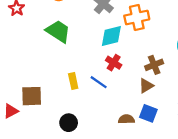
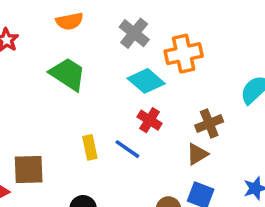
cyan diamond: (111, 36) -> (146, 81), turned 55

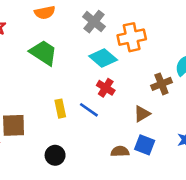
brown cross: (209, 124) -> (161, 84), moved

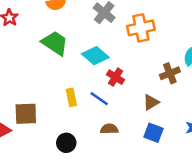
cyan diamond: (103, 58) -> (95, 56), moved
brown semicircle: (120, 151) -> (109, 129), moved

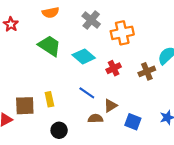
red cross: (116, 77) -> (114, 68), moved, turned 32
yellow rectangle: (71, 97) -> (49, 99), moved
brown triangle: (151, 102) -> (110, 106), moved

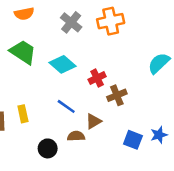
orange cross: (122, 33) -> (111, 21), moved
brown cross: (147, 71) -> (117, 95), moved
blue square: (133, 122) -> (133, 140), moved
black circle: (59, 130) -> (48, 148), moved

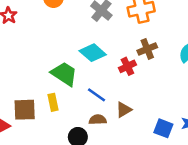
green trapezoid: (23, 52) -> (64, 74), moved
brown cross: (117, 95) -> (147, 49), moved
brown semicircle: (76, 136) -> (98, 120), moved

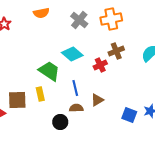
blue line: (96, 95) -> (75, 88), turned 42

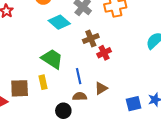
brown cross: (116, 51) -> (91, 38), moved
cyan diamond: (72, 54) -> (59, 22), moved
blue square: (129, 115) -> (134, 104), turned -35

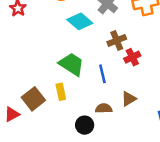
blue line: (79, 76) -> (102, 74), moved
brown square: (20, 88) -> (33, 99), turned -36

